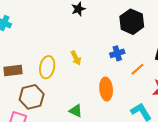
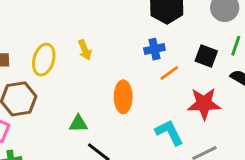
blue cross: (117, 53) -> (154, 49), moved
green triangle: (76, 111) -> (78, 124), turned -32

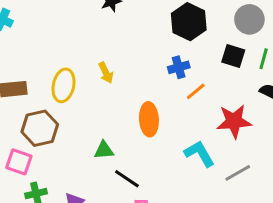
black square: (206, 56) -> (233, 56), moved

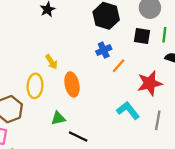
yellow ellipse: (64, 85) -> (35, 86), moved
orange ellipse: (149, 119) -> (72, 84), moved
gray line: (238, 173) -> (158, 120), turned -42

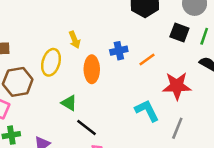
blue cross: (104, 50) -> (119, 51), moved
green triangle: (58, 118) -> (69, 103), turned 32

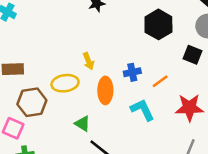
yellow ellipse: (51, 62) -> (65, 83), turned 65
cyan L-shape: (147, 111) -> (142, 110), moved

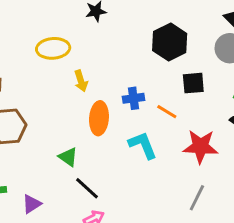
black square: (192, 55) -> (193, 83), moved, turned -30
orange line: (160, 81) -> (167, 112), turned 63
yellow ellipse: (65, 83) -> (53, 48), moved

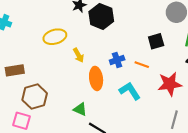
black hexagon: (170, 42) -> (101, 16), moved

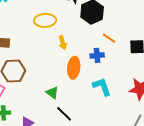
orange line: (142, 65) -> (109, 38), moved

